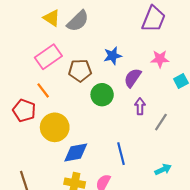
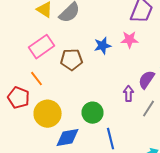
pink star: (160, 59) -> (130, 40), moved
purple semicircle: (133, 78) -> (146, 80), moved
green circle: (102, 95) -> (92, 113), moved

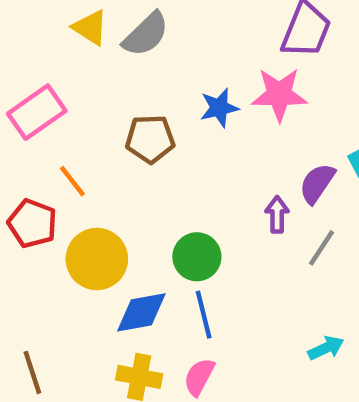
pink star: (130, 40) -> (279, 94), size x1.4
pink rectangle: (42, 47) -> (37, 112), moved
blue line: (110, 139) -> (204, 315), moved

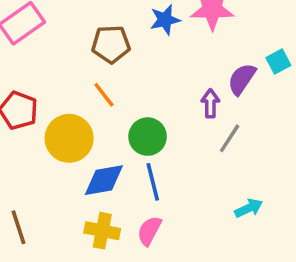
orange line: (72, 181) -> (104, 95), moved
gray line: (322, 248) -> (230, 138), moved

